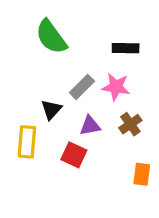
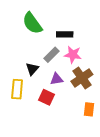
black rectangle: (126, 48) -> (65, 34), moved
brown cross: (130, 124) -> (82, 78), size x1.5

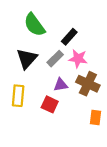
black rectangle: (65, 34) -> (69, 37), turned -49
black triangle: (32, 69) -> (27, 59), moved, size x1.5
brown cross: (82, 78) -> (88, 84), turned -30

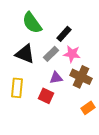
black triangle: (27, 59) -> (25, 54), turned -50
orange rectangle: (95, 118) -> (88, 108), turned 48

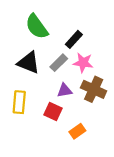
orange rectangle: (88, 108) -> (77, 131), moved

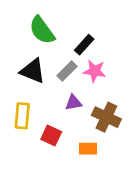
brown cross: (94, 89) -> (106, 117), moved
red square: (53, 111) -> (51, 136), moved
orange rectangle: (77, 131) -> (88, 149), turned 35

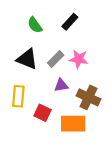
green semicircle: (42, 30) -> (35, 25), size x0.7
black rectangle: (84, 45) -> (70, 22), moved
orange rectangle: (88, 149) -> (73, 124), size x1.6

